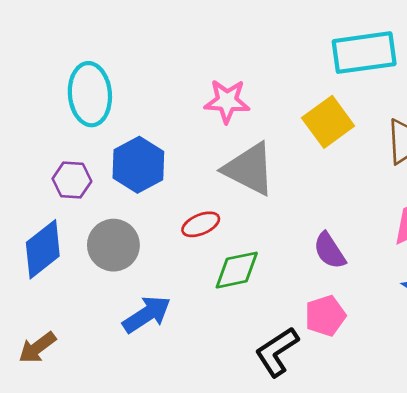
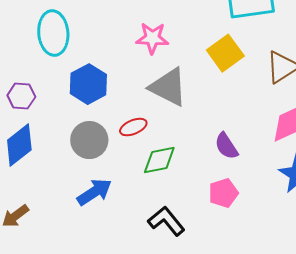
purple hexagon: (72, 180) -> (21, 96), moved
gray circle: (113, 245) -> (89, 140), moved
black L-shape: (277, 352) -> (166, 221), moved, turned 84

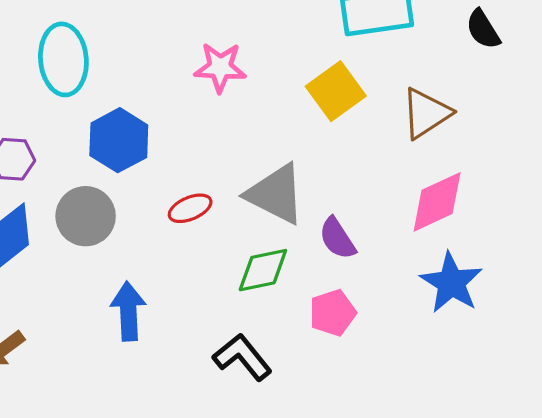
gray triangle: (168, 87) -> (276, 194), moved
gray circle: (89, 140) -> (86, 216), moved
green diamond: (159, 160) -> (263, 270), moved
blue arrow: (94, 192) -> (128, 311), turned -60

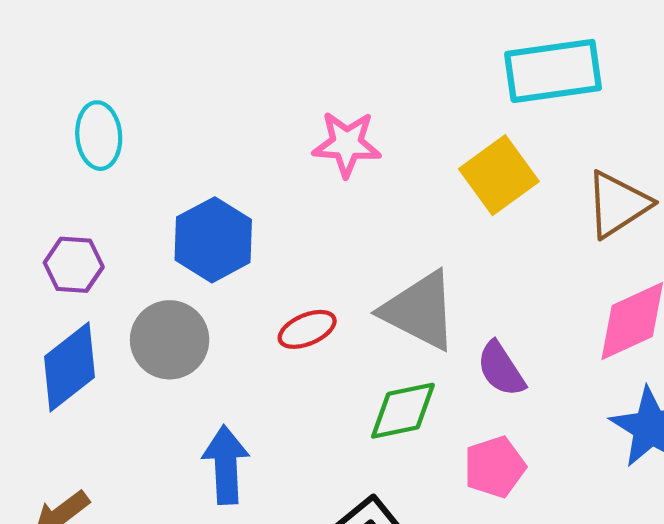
cyan ellipse: (63, 59) -> (99, 136), moved, size x0.7

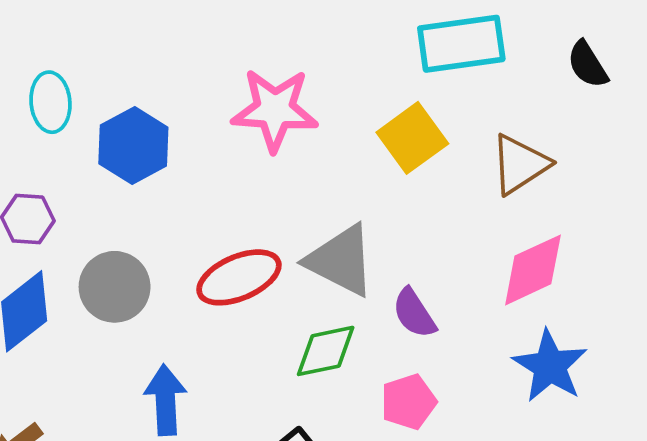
pink star: (347, 144) -> (275, 110), size x1.4
blue hexagon: (213, 240) -> (133, 146), moved
red ellipse: (307, 329) -> (239, 277), size x1.6

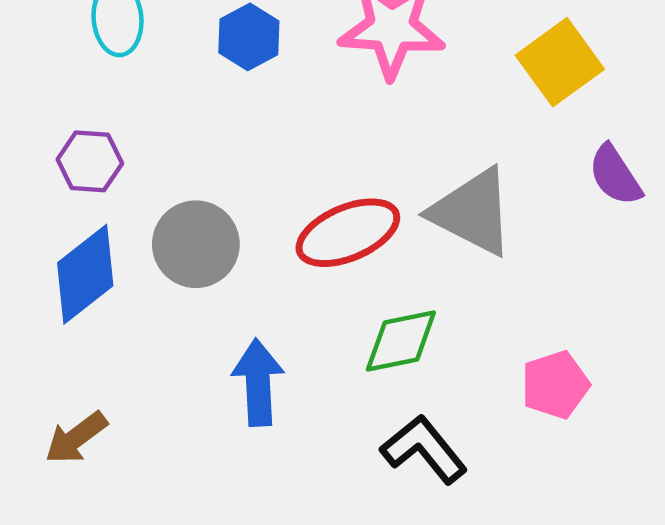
blue hexagon: (133, 146) -> (249, 37), moved, size x0.7
purple semicircle: (414, 313) -> (615, 175), moved
green diamond: (326, 351) -> (401, 341), moved

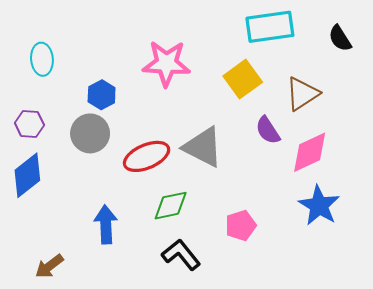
blue hexagon: (249, 37) -> (102, 95), moved
gray circle: (196, 244) -> (90, 133), moved
brown arrow: (76, 438) -> (49, 266), moved

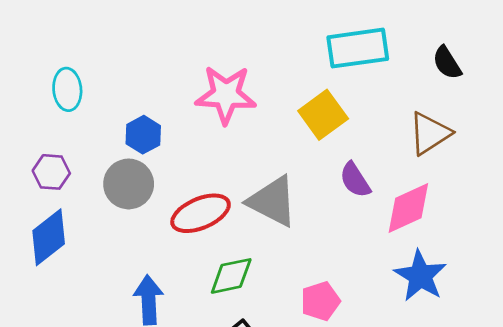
brown triangle: (302, 94) -> (430, 133), moved

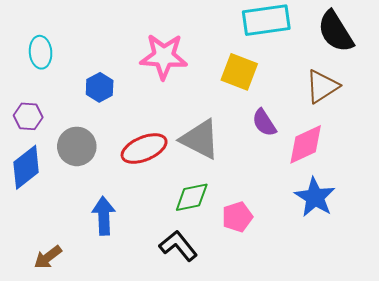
black semicircle: (447, 63) -> (336, 32), size x1.6
yellow square: (323, 115) -> (239, 72), turned -33
gray circle: (129, 184) -> (77, 146), moved
green diamond: (231, 276) -> (192, 197), moved

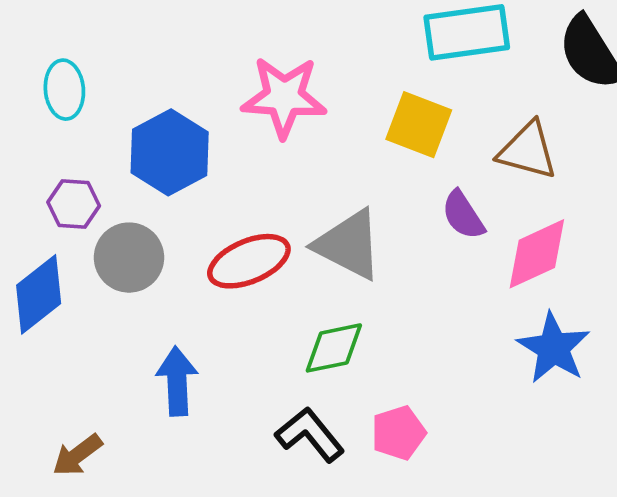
brown triangle: (322, 86) -> (528, 150), moved, turned 48
blue hexagon: (100, 87) -> (170, 152), size x1.6
purple hexagon: (28, 116) -> (74, 204), moved
pink pentagon: (237, 217) -> (398, 433), moved

